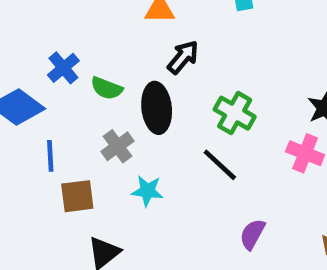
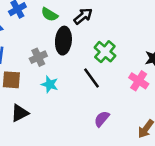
green semicircle: (107, 88) -> (49, 14), moved

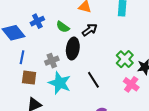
green cross: (105, 52) -> (125, 59), moved
cyan star: (50, 84) -> (60, 83), size x1.6

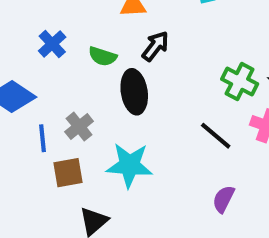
blue cross: (37, 21) -> (52, 44), moved
gray cross: (52, 61) -> (79, 127), moved
black line: (93, 80) -> (216, 136), moved

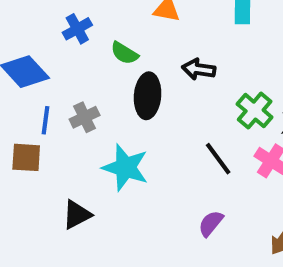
black arrow: (155, 46) -> (199, 69), moved, turned -132
brown square: (68, 173) -> (26, 157), moved

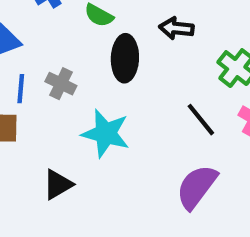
gray cross: (85, 117) -> (61, 84), turned -36
purple semicircle: (211, 223) -> (197, 187), size x1.6

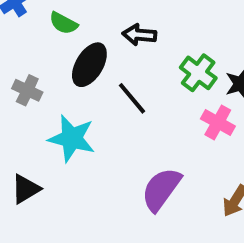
black ellipse: (125, 58) -> (89, 65), turned 30
black line: (201, 120) -> (132, 98), moved

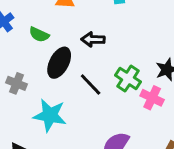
green cross: (198, 73) -> (128, 79), moved

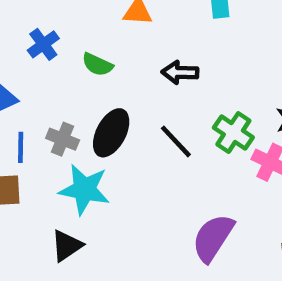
black ellipse: (59, 63) -> (111, 133), moved
cyan star: (50, 115) -> (84, 189), moved

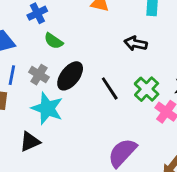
green semicircle: (97, 64) -> (53, 41), moved
black arrow: (180, 72) -> (136, 44), moved

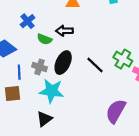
black arrow: (136, 44) -> (64, 31), moved

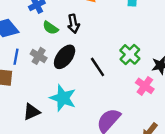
black arrow: (64, 31) -> (73, 24), turned -112
green cross: (123, 59) -> (130, 54), moved
cyan star: (52, 91) -> (63, 98), moved

